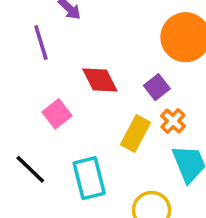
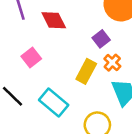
red diamond: (100, 80) -> (54, 20), moved
cyan rectangle: (89, 178) -> (54, 102), turned -36

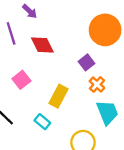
yellow rectangle: (86, 71) -> (59, 96), moved
cyan rectangle: (54, 102) -> (42, 122), size x0.6

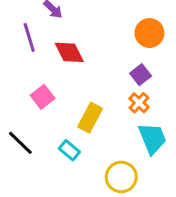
orange circle: (105, 30) -> (149, 33), size x0.7
purple square: (86, 62) -> (141, 75), moved

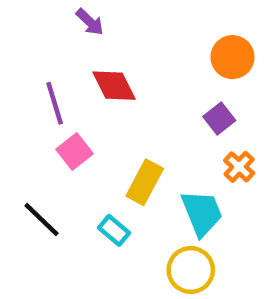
purple line: (29, 37) -> (55, 103), moved
orange cross: (139, 103) -> (239, 167), moved
cyan trapezoid: (152, 138) -> (202, 213), moved

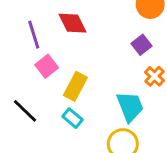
yellow rectangle: (145, 182) -> (75, 86), moved

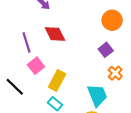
black line: (25, 111) -> (15, 87), moved

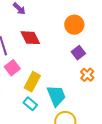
orange circle: (112, 20) -> (74, 25), moved
cyan trapezoid: (97, 95) -> (56, 96), moved

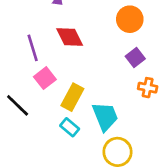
orange cross: (87, 75) -> (148, 88), turned -32

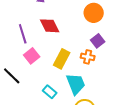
orange cross: (148, 88) -> (88, 57), moved
yellow rectangle: (72, 97) -> (62, 59), moved

